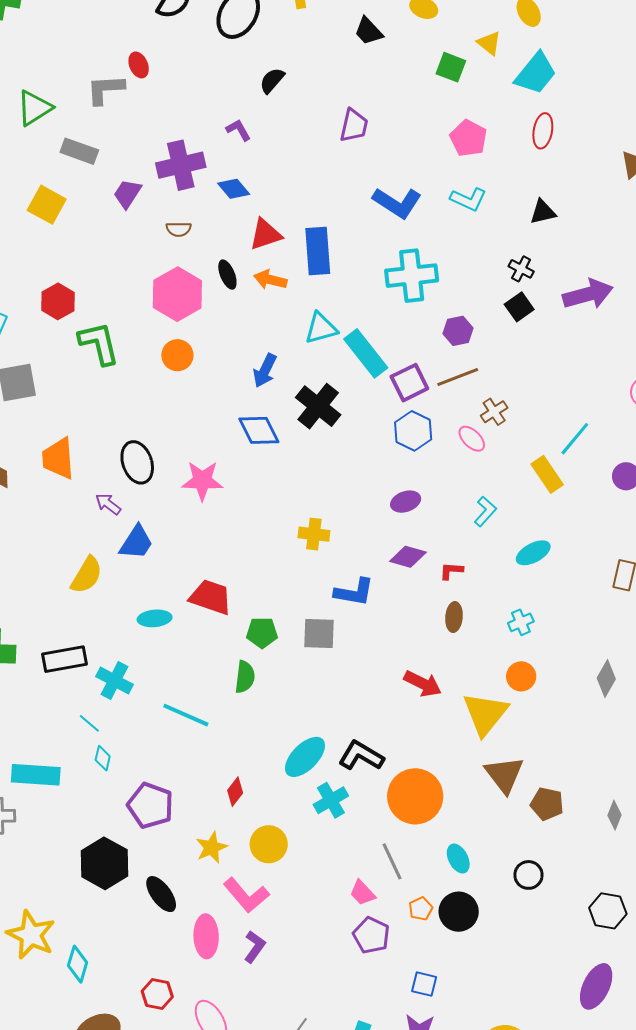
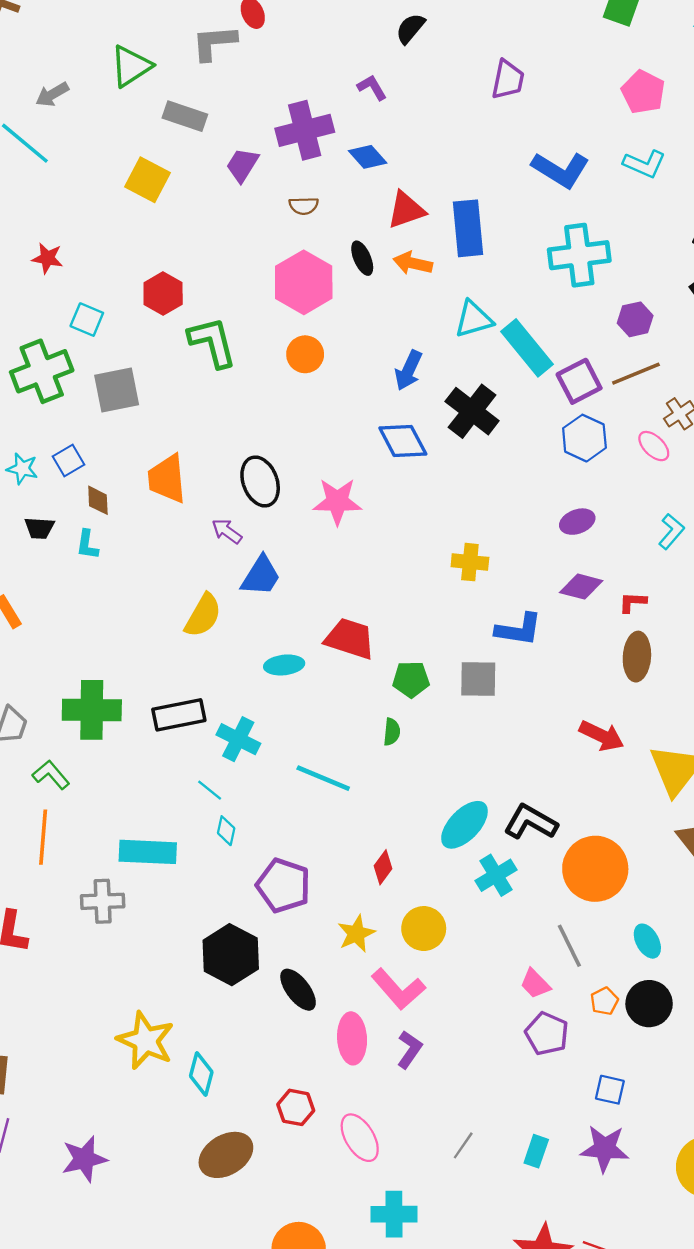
brown ellipse: (454, 617) -> (637, 657), size x1.4
green semicircle: (245, 677) -> (392, 732), size x0.7

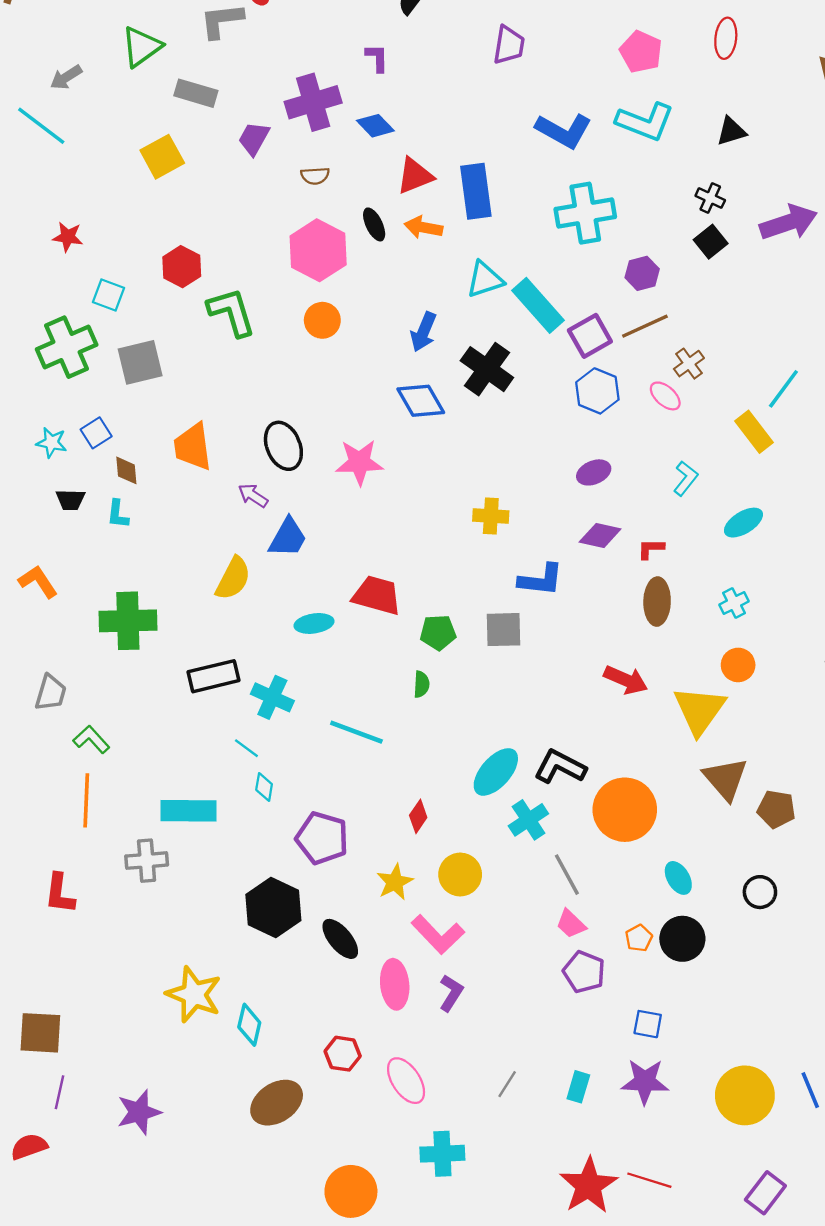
purple L-shape: (372, 87) -> (377, 58), turned 32
cyan L-shape: (644, 164) -> (645, 122), size x1.4
yellow square: (148, 180) -> (162, 157), turned 36
green cross: (92, 710) -> (128, 621), moved
gray line: (569, 946) -> (567, 875), moved

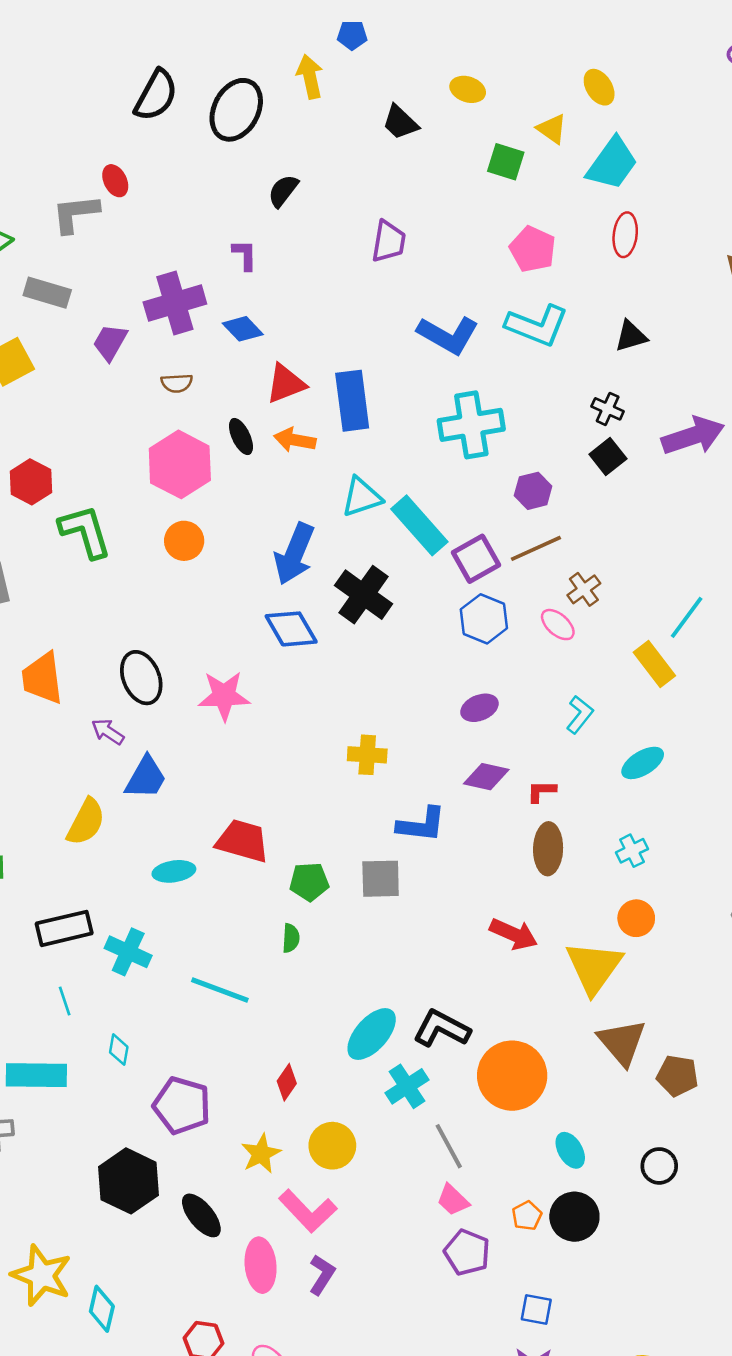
blue arrow: (423, 332) -> (294, 554), size x1.4
cyan line: (246, 748) -> (65, 1001), moved, turned 35

